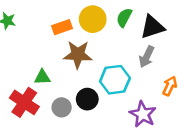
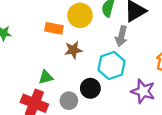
orange rectangle: (62, 27) -> (54, 28), turned 42
brown star: (78, 55) -> (73, 50), size x0.7
gray arrow: (147, 57) -> (121, 36), moved

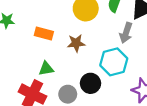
orange rectangle: (54, 28) -> (44, 33), moved

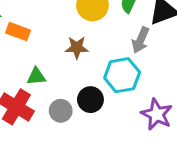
orange rectangle: (44, 33) -> (18, 32), moved

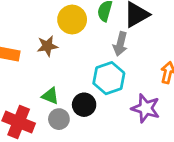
brown star: (77, 48) -> (47, 46), moved
green triangle: (36, 76) -> (50, 96), moved, turned 36

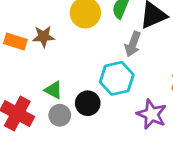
brown star: (47, 46) -> (44, 37), moved

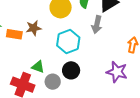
cyan hexagon: (117, 78) -> (68, 41), moved
green triangle: (53, 90) -> (38, 67), moved

